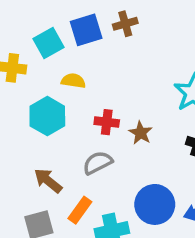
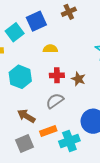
brown cross: (125, 24) -> (69, 12), moved
yellow semicircle: (73, 81) -> (50, 49), moved
orange rectangle: (80, 210) -> (48, 131), turned 42

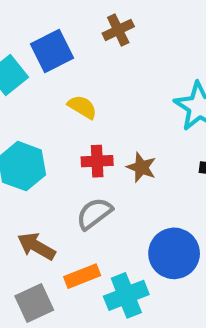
yellow semicircle: (50, 49) -> (82, 107), turned 32

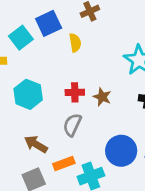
yellow semicircle: (82, 107) -> (75, 43), moved, turned 48
gray semicircle: (94, 214) -> (72, 125), turned -30

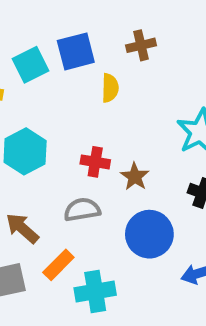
gray semicircle: (72, 125) -> (82, 210), turned 45
blue circle: (121, 151) -> (149, 234), moved
orange rectangle: (64, 163) -> (58, 265), turned -36

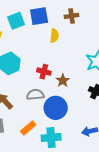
blue circle: (149, 234) -> (56, 108), moved
orange rectangle: (58, 265) -> (28, 128), moved
cyan cross: (95, 291) -> (51, 138), moved

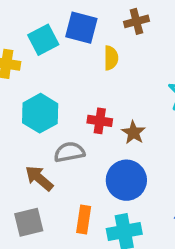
blue square: (39, 16) -> (81, 28), turned 30
gray semicircle: (35, 95) -> (69, 152), moved
orange rectangle: (28, 128) -> (84, 219), turned -35

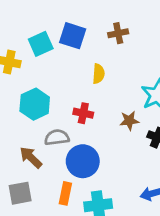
yellow semicircle: (111, 58) -> (99, 74), moved
brown star: (134, 133) -> (129, 121), moved, turned 30
blue circle: (126, 180) -> (83, 161), moved

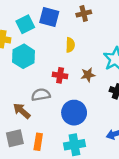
cyan hexagon: (35, 104) -> (24, 56), moved
brown star: (129, 121) -> (88, 75), moved
blue circle: (83, 161) -> (74, 113), moved
orange rectangle: (65, 193) -> (38, 142), moved

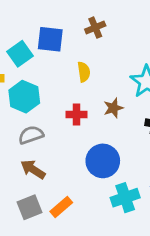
gray semicircle: (41, 95) -> (31, 135), moved
orange rectangle: (38, 142) -> (61, 207), turned 49
cyan cross: (74, 145) -> (125, 198), moved

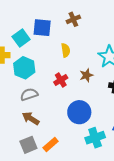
red cross: (76, 115) -> (61, 80), turned -32

